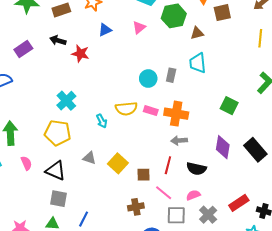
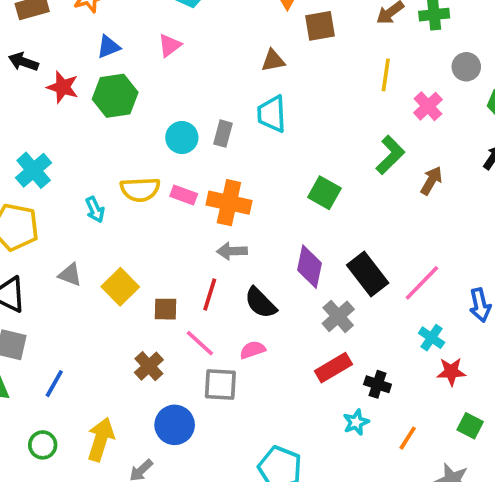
green hexagon: (174, 16) -> (115, 96), moved
black semicircle: (196, 169) -> (260, 303), turned 30
brown cross: (136, 207) -> (149, 366), turned -35
gray cross: (208, 215) -> (338, 316), moved

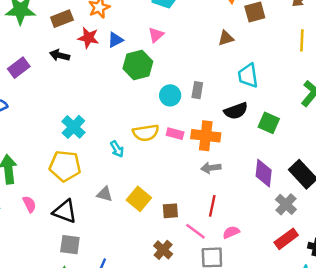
red star: (63, 87) -> (88, 38), moved
green hexagon: (115, 96) -> (138, 65), moved
cyan trapezoid: (272, 114) -> (248, 76), moved
red line: (210, 294) -> (212, 206), moved
black semicircle: (260, 303) -> (236, 111), moved, turned -60

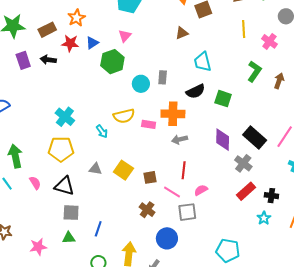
purple rectangle: (19, 68) -> (23, 60), moved, turned -66
pink rectangle: (175, 134) -> (149, 124), moved

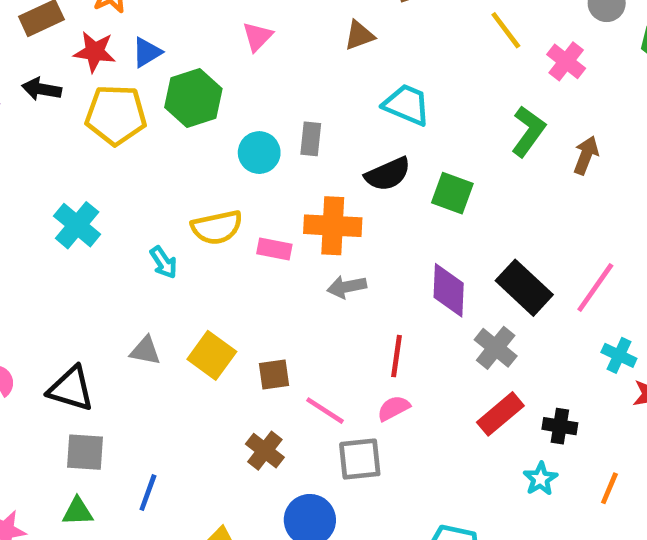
yellow line: (244, 29) -> (506, 30), turned -36
pink triangle: (125, 36) -> (257, 37), moved
cyan trapezoid: (203, 62) -> (407, 105), turned 125
yellow pentagon: (61, 149) -> (116, 115), moved
red line: (184, 170) -> (396, 356), moved

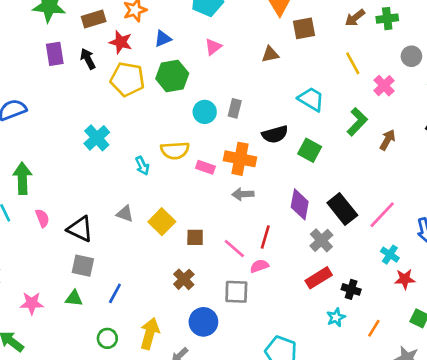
blue triangle: (147, 52) -> (163, 39), moved
black arrow: (42, 89) -> (88, 59), turned 45
cyan trapezoid: (407, 105) -> (311, 99), moved
pink line: (325, 411) -> (234, 248), moved

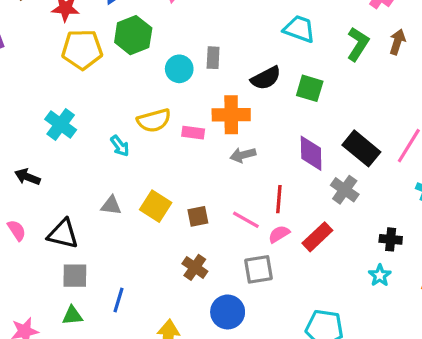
black arrow: (88, 59) -> (27, 177), moved, turned -30
brown arrow: (388, 140) -> (397, 42), moved
red rectangle: (319, 278) -> (317, 237), moved

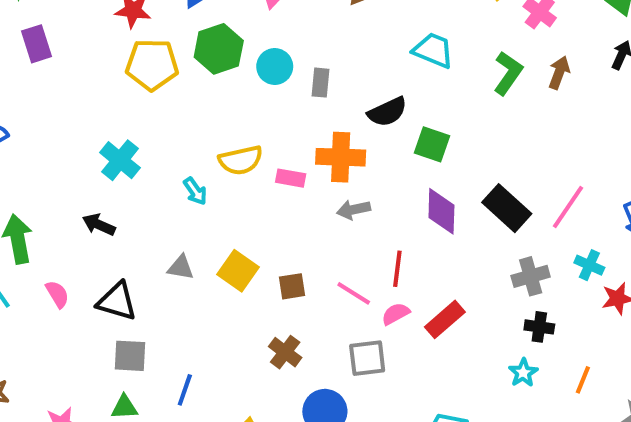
cyan circle: (179, 69) -> (275, 66), moved
green square: (310, 88) -> (432, 144), moved
black arrow: (27, 177) -> (99, 225), moved
gray cross: (345, 190) -> (531, 276), moved, turned 36

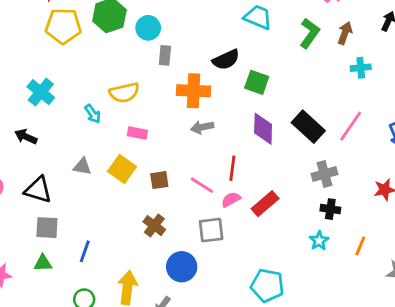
gray rectangle: (320, 83) -> (165, 55), moved
pink rectangle: (291, 178) -> (137, 133), moved
cyan cross: (589, 265) -> (361, 68), moved, turned -30

